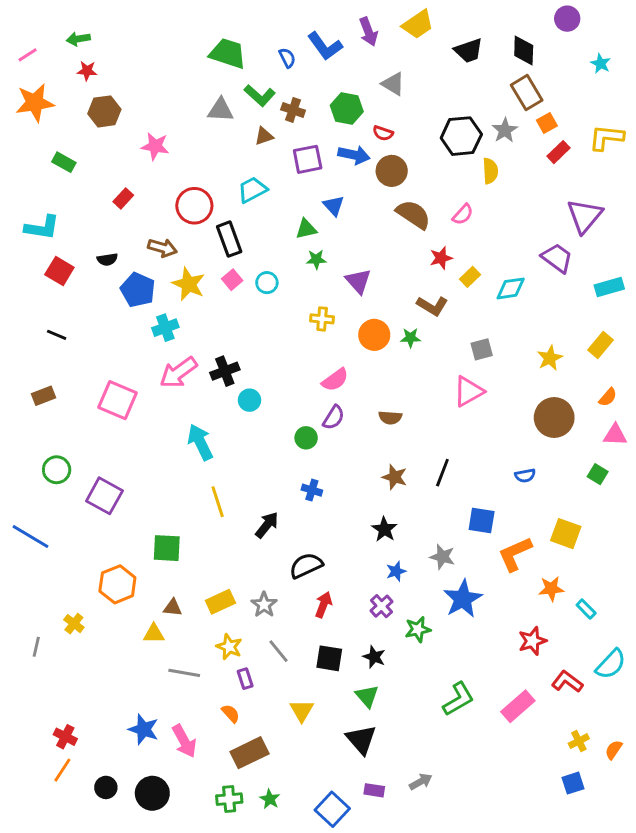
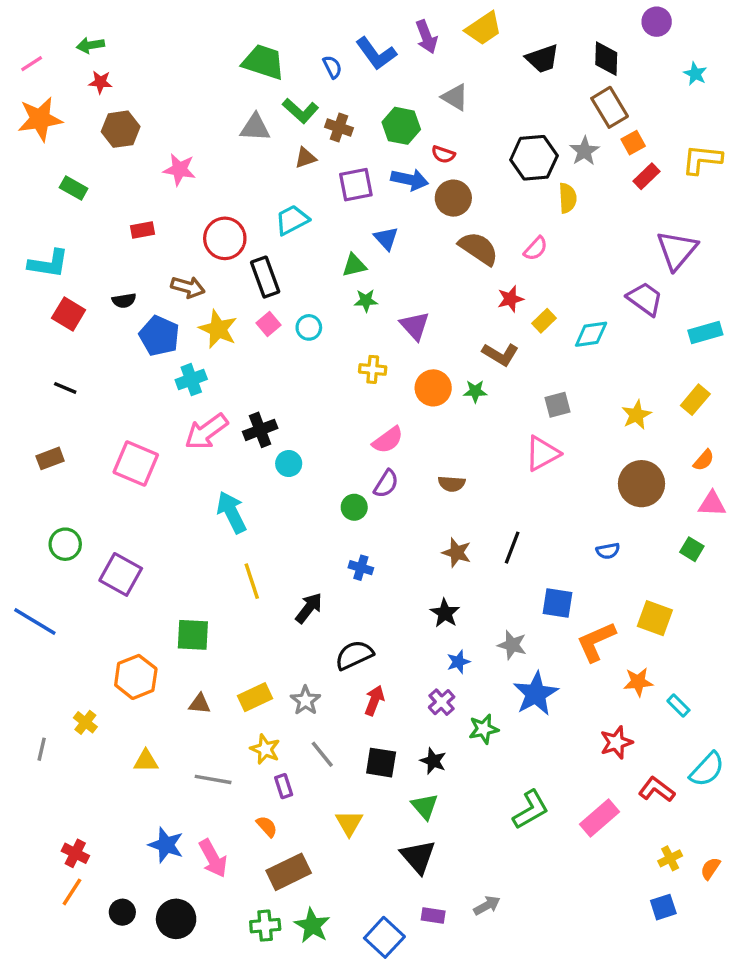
red rectangle: (123, 198) -> (142, 230), turned 36
yellow triangle: (154, 634) -> (146, 761), moved
green star: (270, 799) -> (312, 926), size x1.5

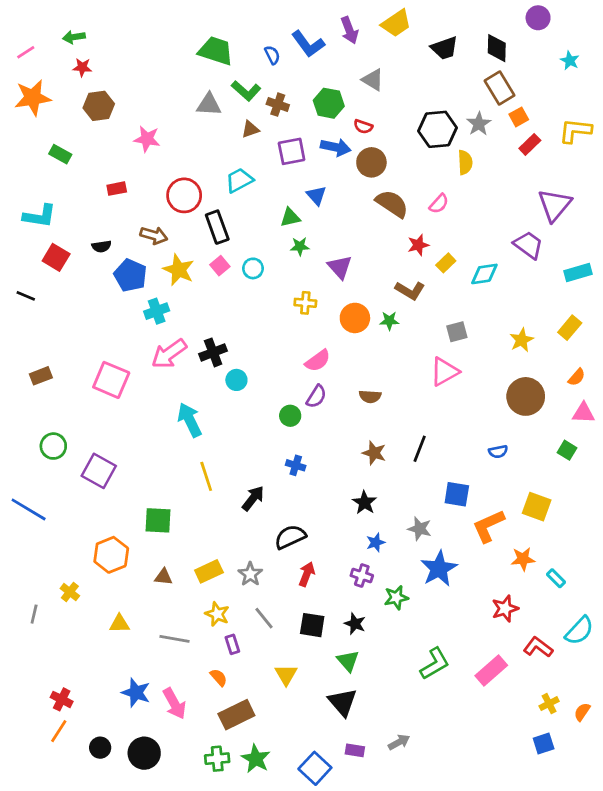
black line: (65, 388) -> (26, 296), moved
purple cross: (442, 702) -> (362, 576), turned -30

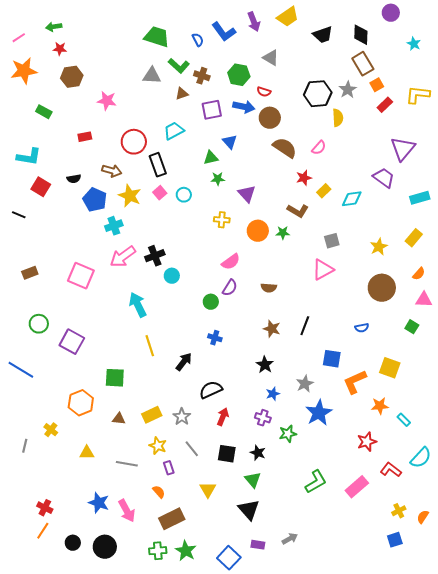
gray star: (420, 529) -> (305, 384), turned 30

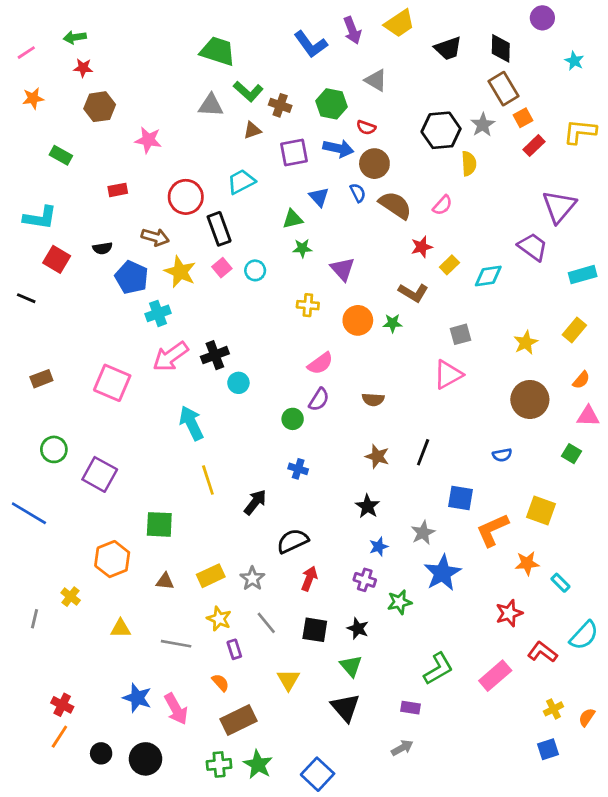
blue semicircle: (198, 40) -> (358, 193), moved
orange star: (24, 71) -> (33, 98), size x0.6
purple rectangle: (258, 545) -> (411, 708), moved

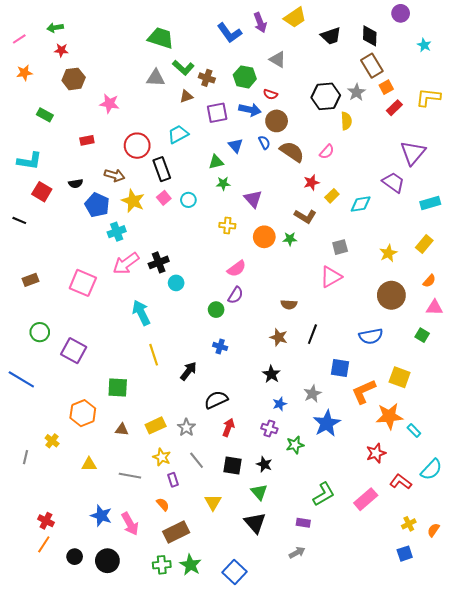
brown semicircle: (373, 399) -> (289, 304), moved
blue semicircle: (502, 455) -> (371, 336), size x1.6
orange star: (527, 563) -> (389, 416), size x1.5

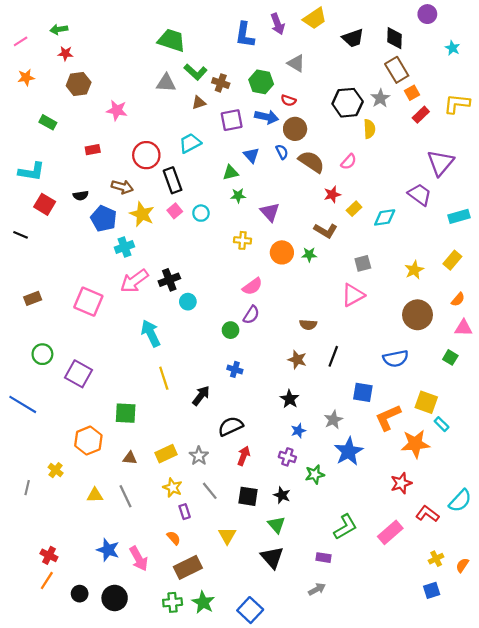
blue L-shape: (229, 33) -> (245, 35), turned 45
cyan rectangle: (414, 431) -> (442, 424), moved
gray line: (130, 476) -> (126, 496), moved, turned 55

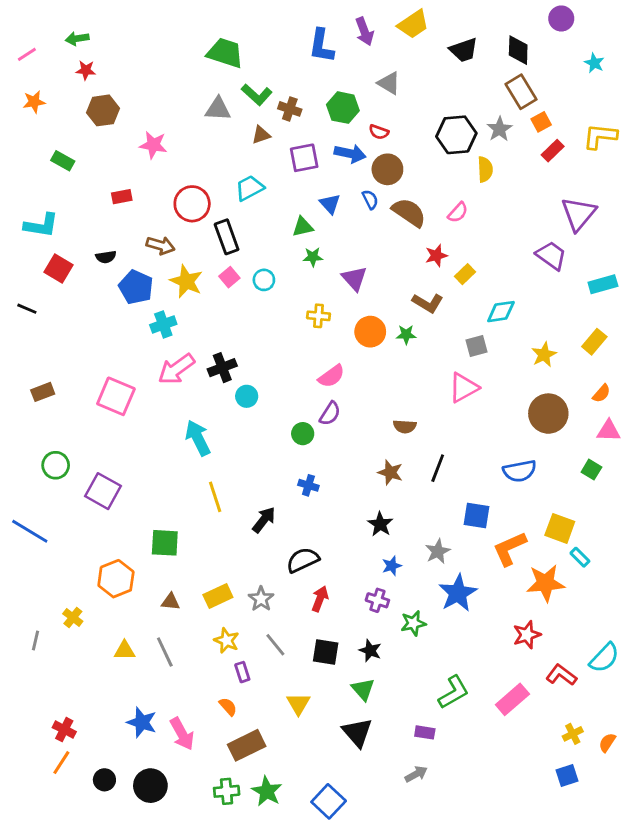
cyan diamond: (385, 217) -> (501, 312), moved

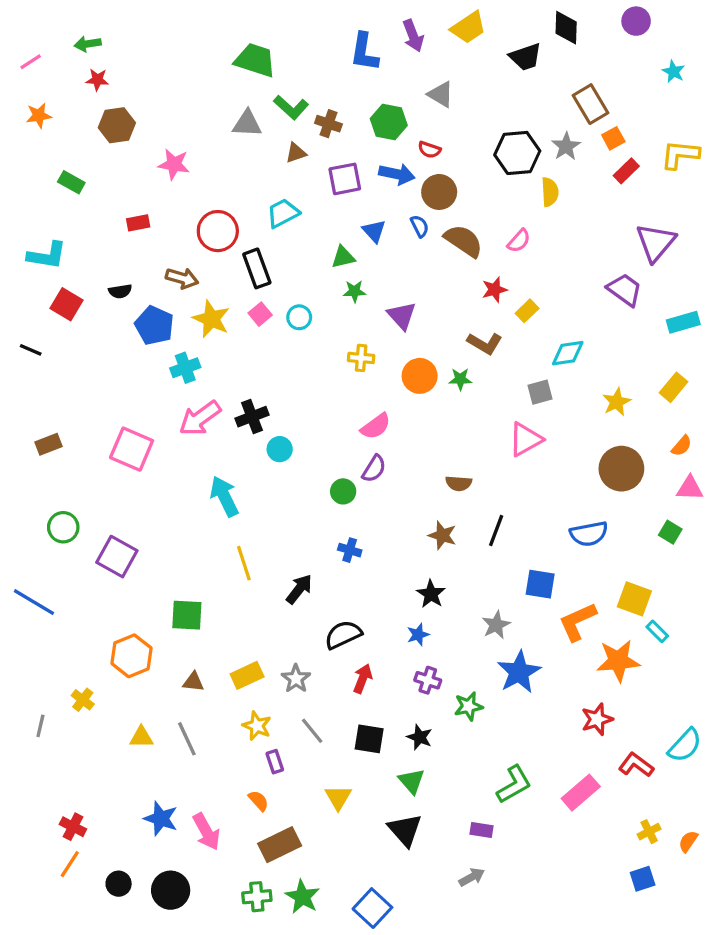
black diamond: (518, 50) -> (566, 28), moved
blue star: (392, 566) -> (418, 635), moved

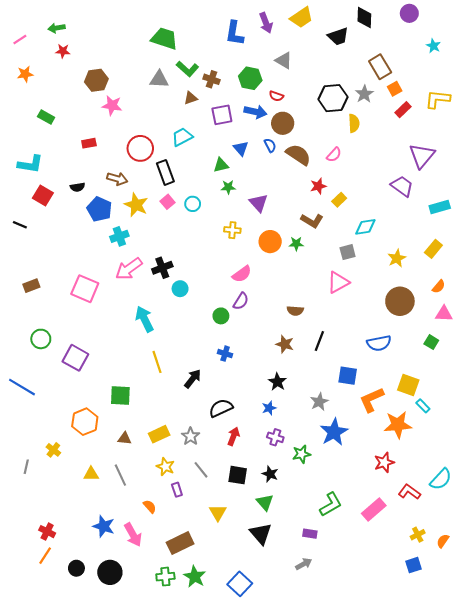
brown hexagon: (117, 125) -> (96, 80), moved
orange semicircle: (258, 801) -> (150, 506), moved

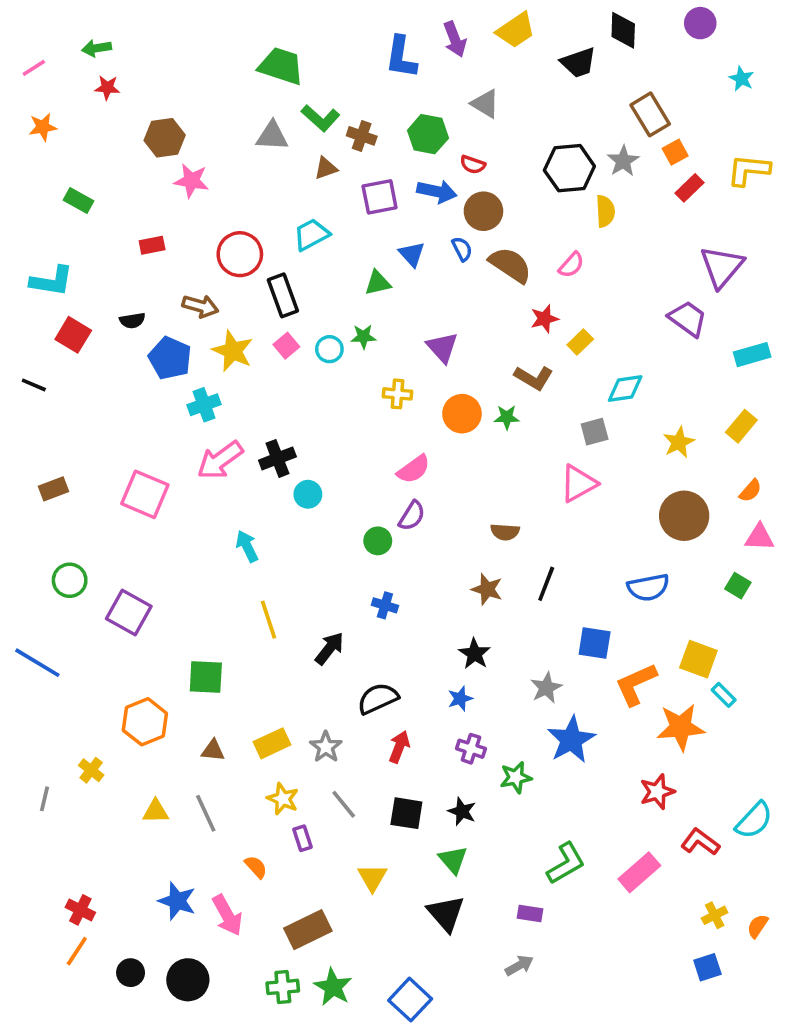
green star: (228, 187) -> (363, 337), moved
cyan arrow: (144, 319) -> (247, 546), size x0.7

